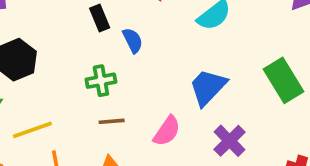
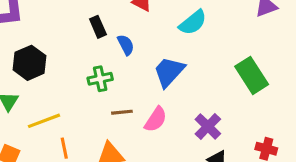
blue trapezoid: (208, 87) -> (169, 72), moved
brown line: (112, 121) -> (122, 112), moved

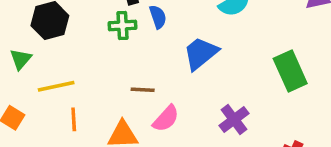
green cross: (100, 79) -> (123, 26), moved
pink semicircle: (156, 119) -> (166, 119), moved

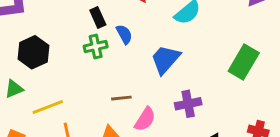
green triangle: (21, 59) -> (14, 89), turned 36
green rectangle: (290, 71) -> (244, 62), turned 64
purple cross: (234, 119) -> (188, 104), moved, turned 35

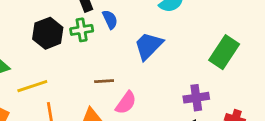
black hexagon: (33, 52) -> (48, 33), moved
purple cross: (188, 104) -> (196, 98), moved

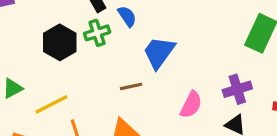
blue trapezoid: (149, 46) -> (159, 52), moved
pink semicircle: (126, 103) -> (191, 105), moved

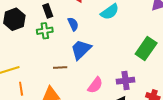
blue semicircle: (127, 16) -> (73, 24), moved
black hexagon: (60, 42) -> (14, 19), moved

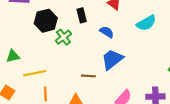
blue semicircle: (73, 24) -> (107, 32), turned -40
green cross: (45, 31) -> (63, 37), moved, turned -35

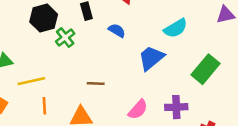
cyan semicircle: (146, 23) -> (176, 28), moved
blue trapezoid: (112, 59) -> (151, 58), moved

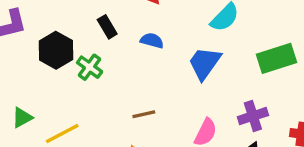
green rectangle: (206, 69) -> (277, 58), turned 48

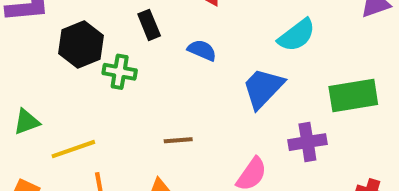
green cross: (90, 67) -> (120, 72), turned -35
purple cross: (253, 116) -> (307, 142), moved

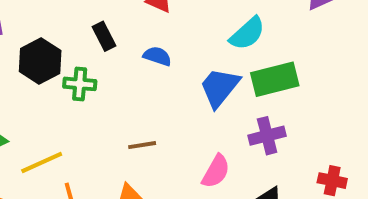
green rectangle: (353, 95) -> (275, 79), moved

